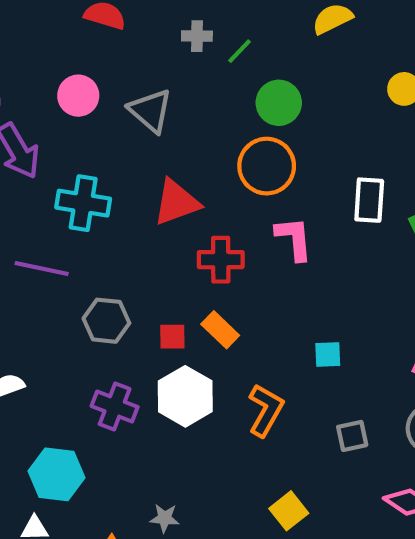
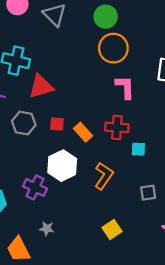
green circle: (279, 103) -> (106, 17), moved
red triangle: (176, 202) -> (41, 86), moved
red cross: (221, 260) -> (117, 127), moved
red square: (172, 337) -> (57, 124), moved
purple cross: (115, 407) -> (35, 187), moved

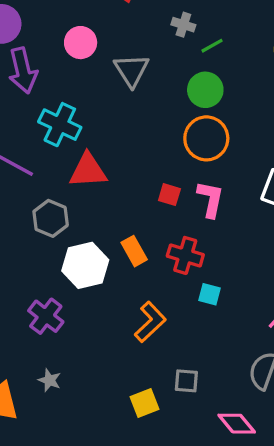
red square: (57, 124) -> (169, 195), moved
white hexagon: (62, 166) -> (85, 265), moved
gray square: (148, 193) -> (186, 381), moved

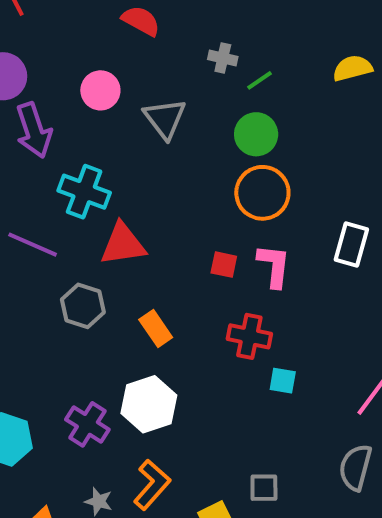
orange rectangle: (134, 251) -> (156, 328), moved
white hexagon: (85, 265) -> (149, 404), moved
orange L-shape: (150, 322) -> (152, 485), moved

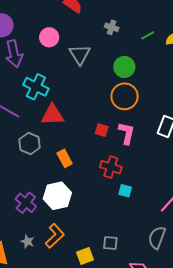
green line: (259, 80) -> (148, 35), moved

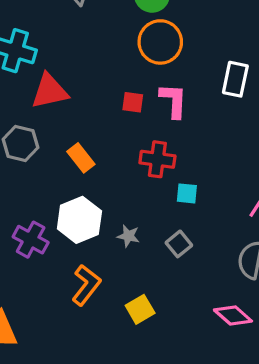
gray star: (28, 241) -> (128, 236), moved
gray square: (110, 243) -> (179, 244), moved, turned -35

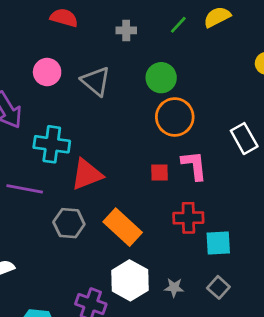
white rectangle: (235, 79) -> (244, 139), turned -32
orange rectangle: (81, 158) -> (123, 227), size x1.5
cyan square: (187, 193) -> (218, 243), size x1.4

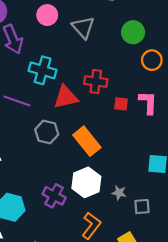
orange circle: (175, 117) -> (152, 60), moved, size x0.7
red cross: (188, 218) -> (96, 82), moved
gray square: (218, 287) -> (142, 207), moved, turned 35

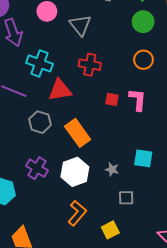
green circle: (133, 32) -> (143, 22), moved
red cross: (96, 82) -> (90, 65), moved
gray star: (119, 193) -> (112, 169), moved
purple cross: (54, 196) -> (37, 168), moved

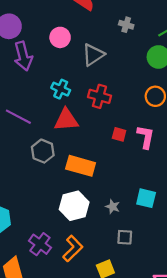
gray triangle: (80, 25) -> (93, 55), turned 30
cyan cross: (39, 63) -> (61, 89), moved, size x0.7
orange rectangle: (78, 133) -> (81, 166), turned -44
purple cross: (37, 168) -> (40, 244), moved

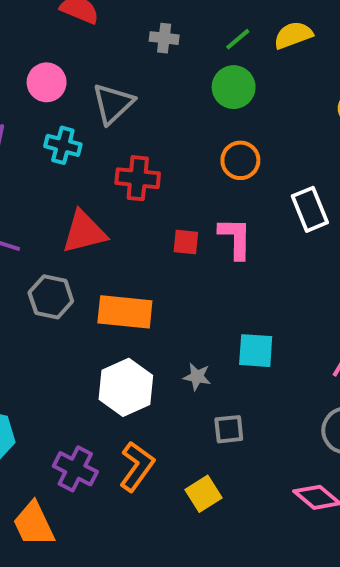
cyan cross: (61, 89) -> (63, 145), moved

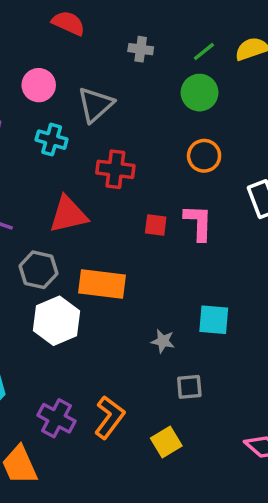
white hexagon: (126, 387) -> (56, 321), moved

